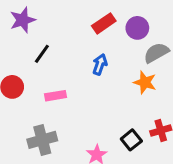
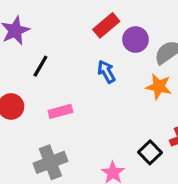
purple circle: (137, 28) -> (136, 40), moved
blue arrow: (100, 64) -> (106, 72), turned -42

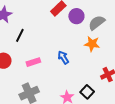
blue arrow: (106, 72) -> (63, 57), moved
black square: (150, 152) -> (87, 92), moved

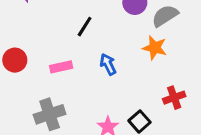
black line: (20, 35) -> (85, 27), moved

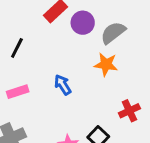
black line: (85, 27) -> (17, 48), moved

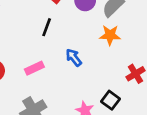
black line: (17, 48) -> (47, 27), moved

